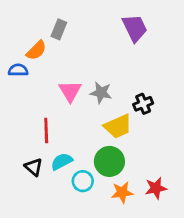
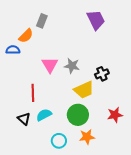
cyan circle: (83, 181) -> (59, 141), moved
red star: (156, 188) -> (115, 115), moved

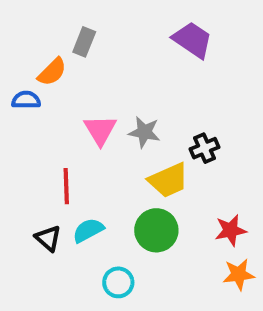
purple trapezoid: (96, 20) -> (192, 40), turned -30
orange star: (87, 137) -> (239, 274), moved

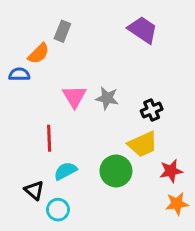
yellow trapezoid: (168, 180) -> (143, 144), moved
black triangle: (48, 238) -> (34, 190), moved
cyan circle: (118, 282) -> (58, 210), moved

